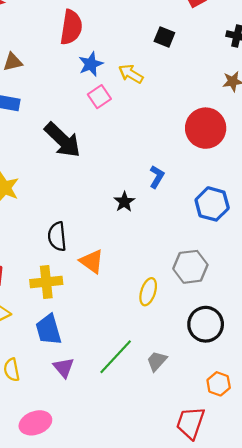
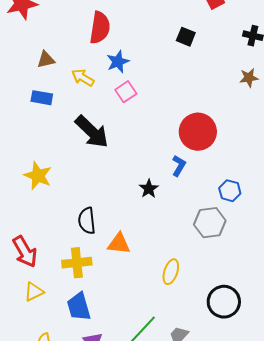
yellow arrow: (131, 74) -> (83, 78), moved
red circle: (206, 128) -> (198, 132), moved
blue hexagon: (212, 204) -> (230, 191), size x0.7
orange triangle: (92, 261) -> (119, 244), turned -30
gray hexagon: (190, 267) -> (210, 223), moved

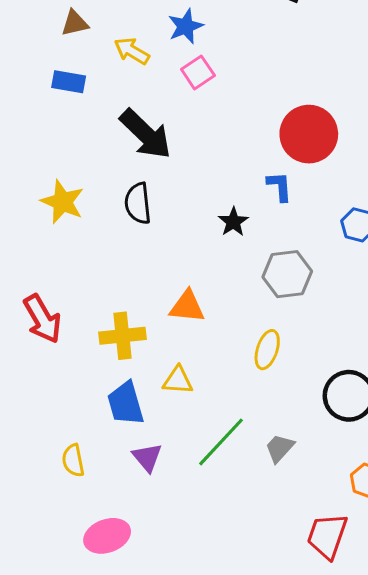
blue L-shape: (179, 166) -> (280, 186), turned -35
black semicircle: (87, 221) -> (138, 203), moved
gray hexagon: (210, 223) -> (287, 274), moved
yellow triangle: (34, 292) -> (178, 380), moved, turned 30

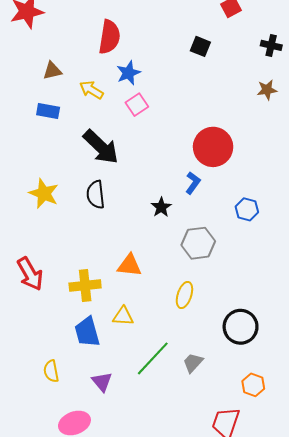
blue L-shape: (280, 186) -> (193, 183), turned 40
purple triangle: (147, 457) -> (102, 382), moved

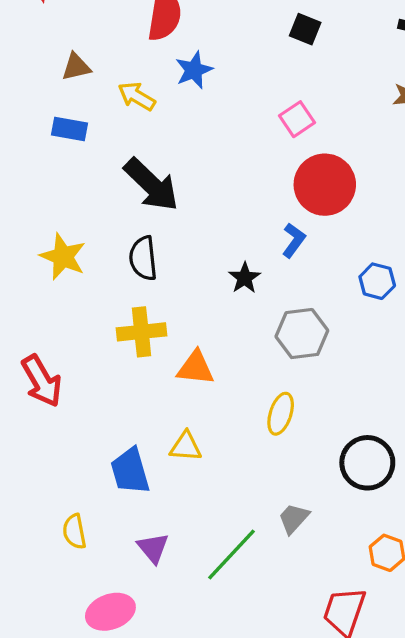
pink square: (137, 105) -> (297, 119), moved
yellow cross: (85, 285) -> (142, 332), moved
green line: (153, 358) -> (232, 554), moved

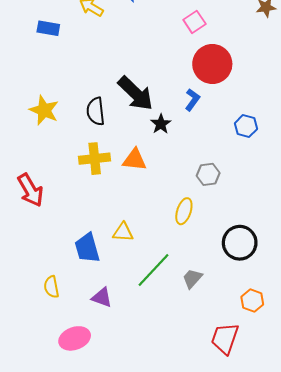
black arrow: (151, 185) -> (136, 93), moved
gray hexagon: (302, 334) -> (208, 174), moved, size x0.7
orange triangle: (196, 368) -> (135, 160), moved
purple triangle: (153, 548) -> (102, 297), turned -30
green line: (232, 554) -> (153, 270), moved

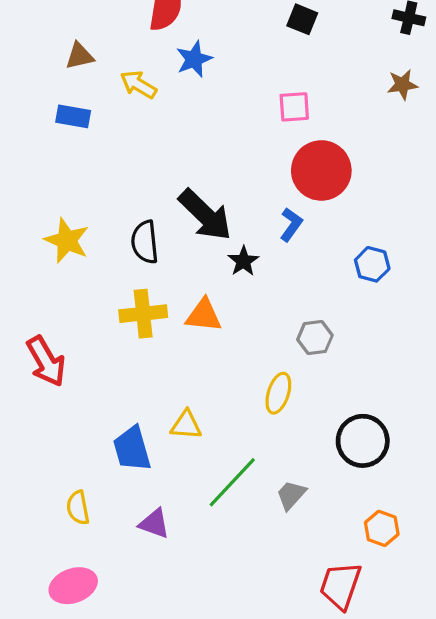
pink square: (194, 22) -> (294, 107), turned 30
pink ellipse: (75, 338) -> (73, 586), moved

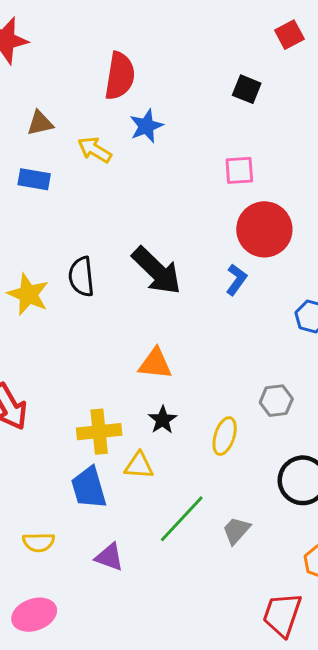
black semicircle: (145, 242) -> (81, 277), moved
black star: (243, 261) -> (163, 420), moved
yellow cross: (143, 314) -> (99, 432), moved
gray hexagon: (315, 337) -> (276, 401), moved
yellow semicircle: (78, 508) -> (39, 542), turned -80

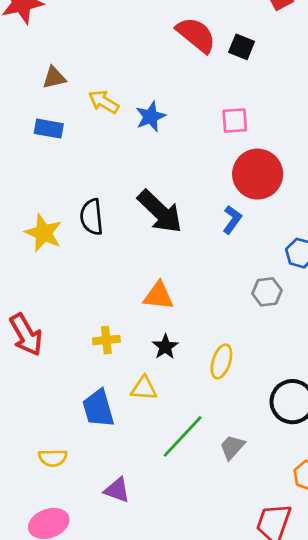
red semicircle: (120, 76) -> (196, 35), moved, turned -60
blue star: (146, 126) -> (151, 117), moved
gray hexagon: (276, 401) -> (267, 292), moved
yellow cross: (99, 432) -> (106, 340), moved, size x0.7
purple triangle: (109, 557) -> (117, 490), moved

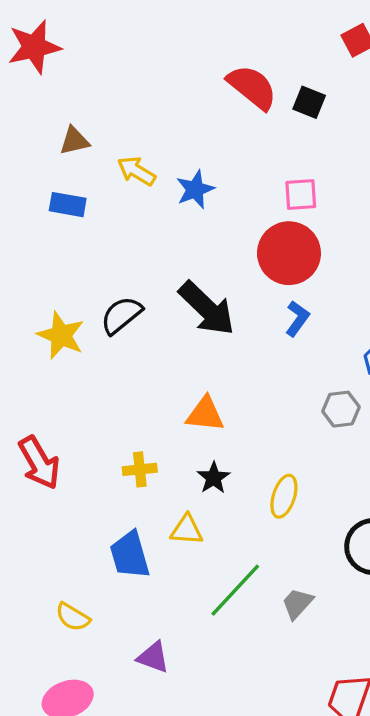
red circle: (258, 174) -> (289, 253), moved
black semicircle: (92, 217) -> (121, 315), turned 57
yellow semicircle: (53, 458) -> (73, 617), turned 32

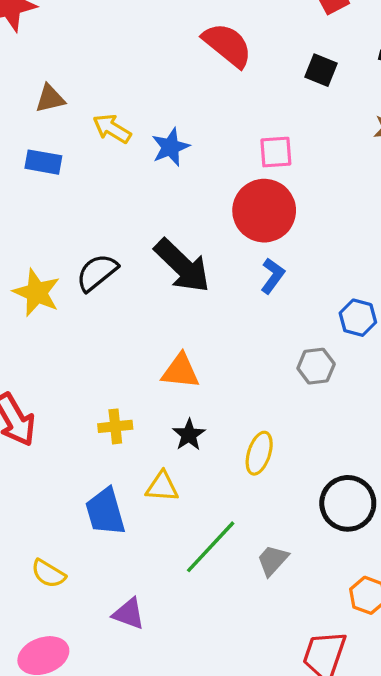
black square: (309, 102) -> (321, 70), moved

